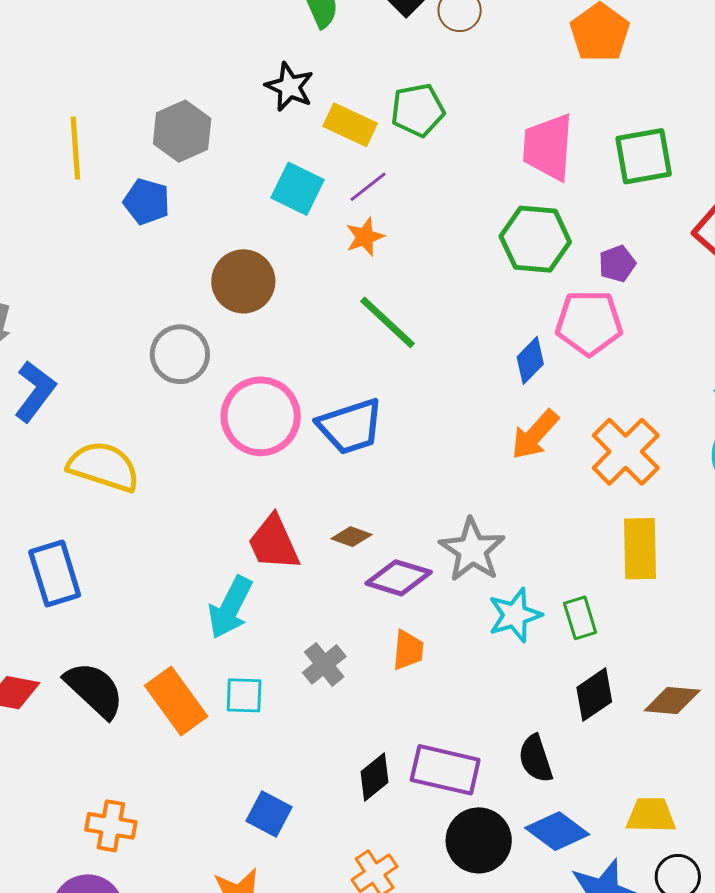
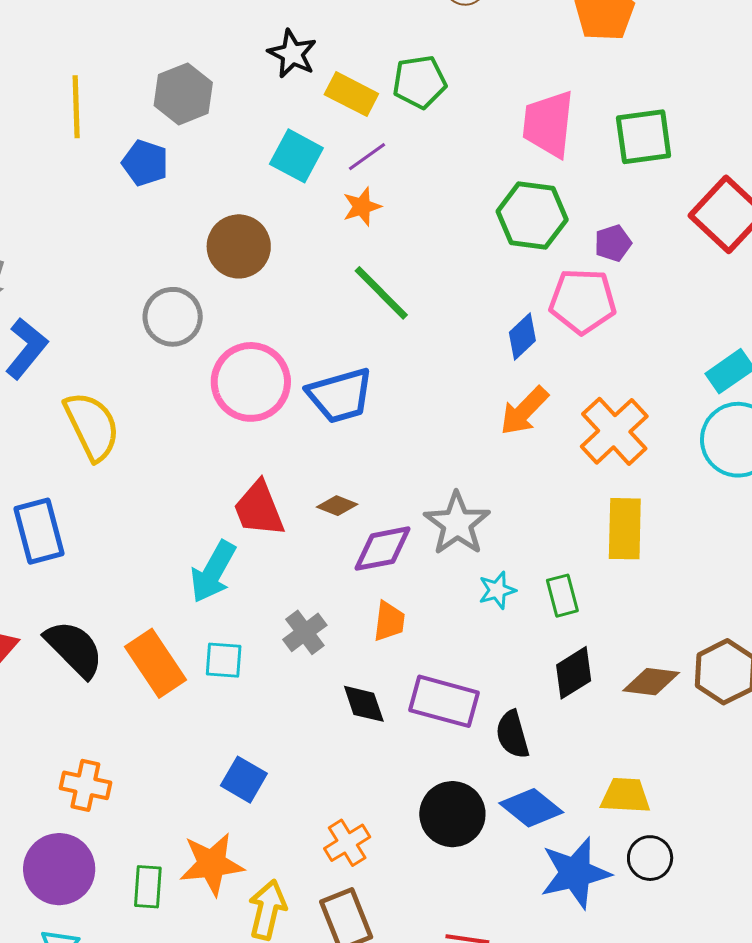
yellow semicircle: (104, 467) -> (92, 426), turned 44
purple diamond: (399, 578) -> (382, 549), turned -30
cyan star: (515, 615) -> (497, 590), size x0.7
purple rectangle: (445, 770) -> (444, 701), moved
black diamond: (374, 777) -> (364, 704), moved, turned -72

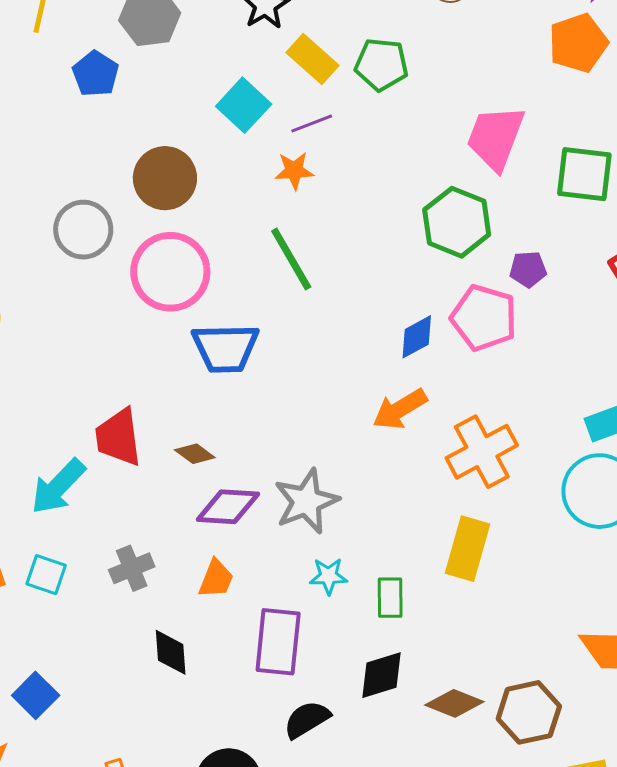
pink circle: (251, 382) -> (170, 272), moved
purple rectangle: (444, 701) -> (278, 642), moved, turned 66
black semicircle: (512, 734) -> (307, 719), turned 60

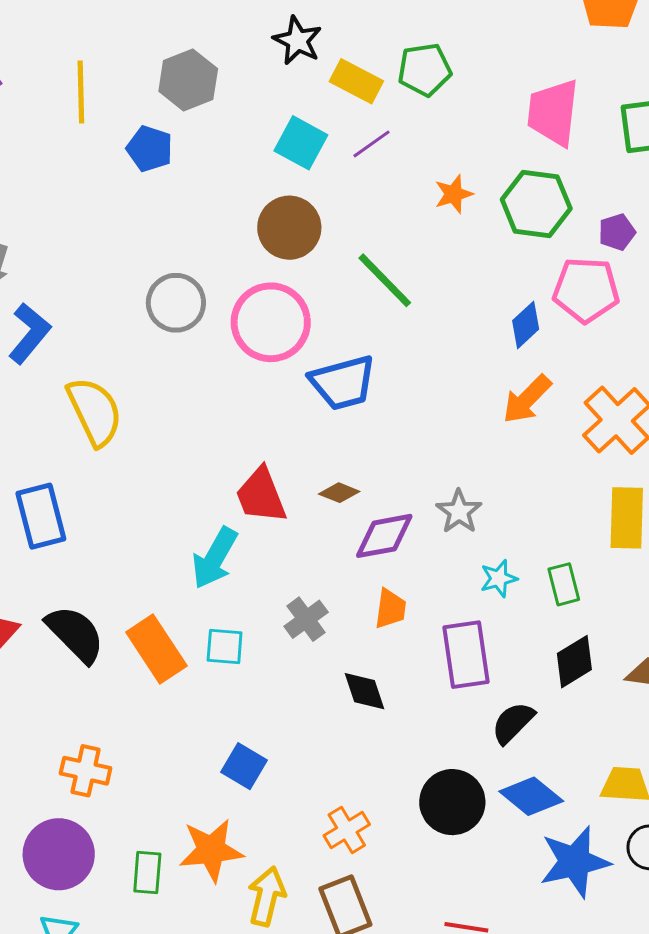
orange star: (294, 171) -> (454, 194), moved
brown circle: (165, 178) -> (289, 228), moved
gray star: (306, 501) -> (459, 511), size x0.7

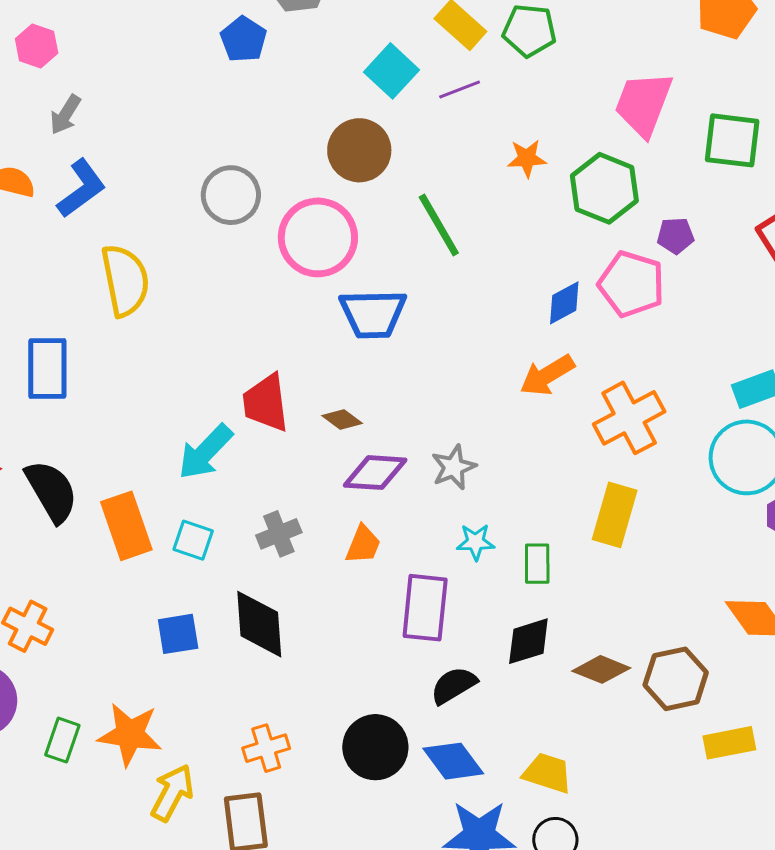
black diamond: (364, 691) -> (259, 624), moved, size x1.5
blue square: (244, 766) -> (178, 634), moved, turned 36

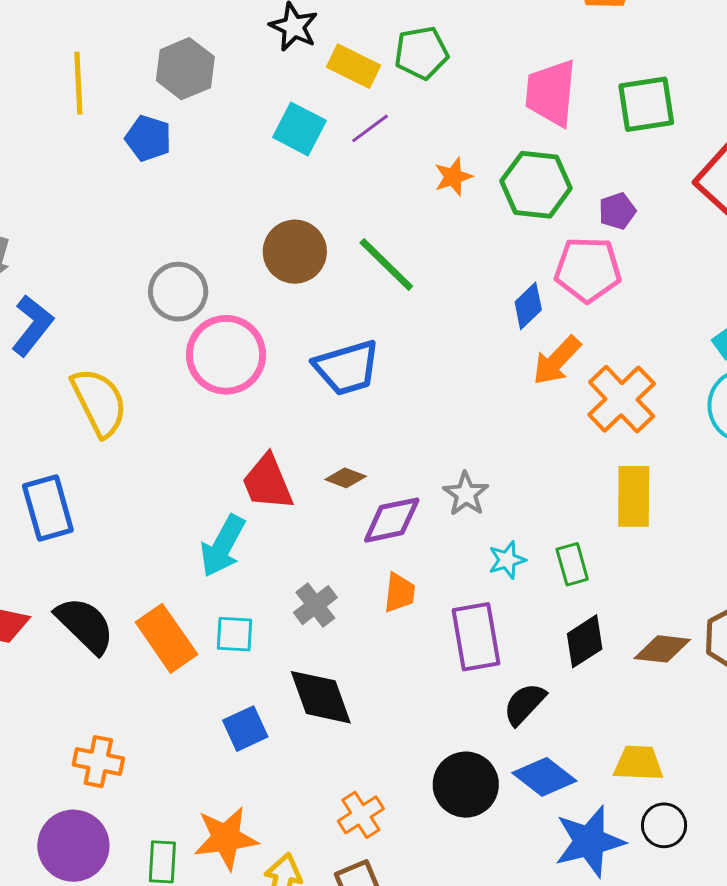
brown circle: (359, 150) -> (295, 252), moved
pink circle: (318, 237) -> (226, 355), moved
orange arrow: (547, 375) -> (557, 361), moved

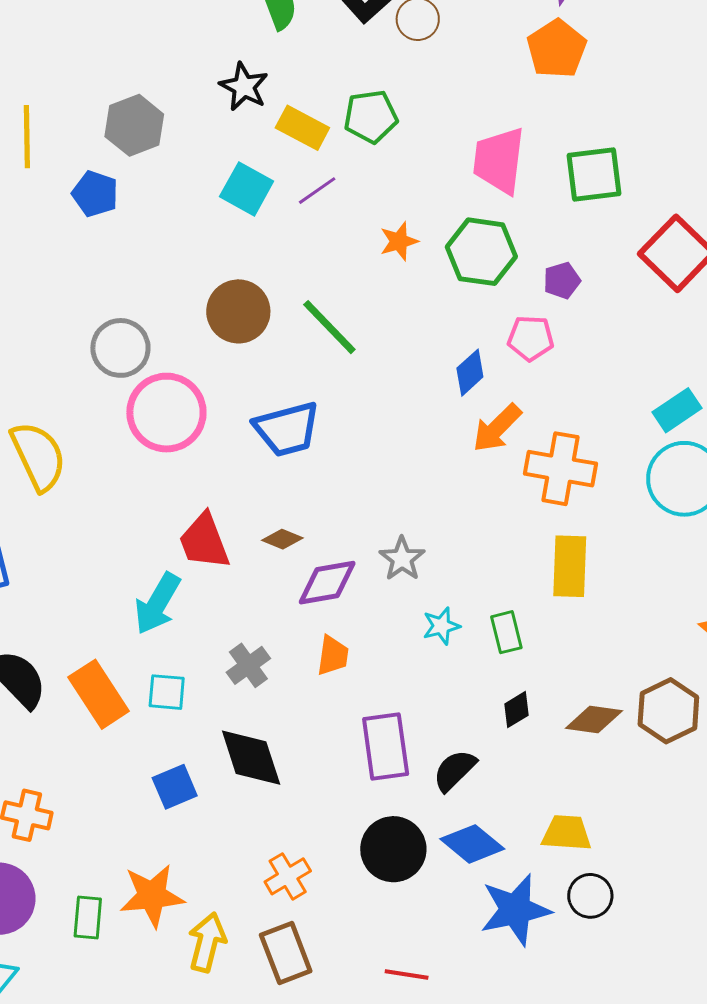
pink pentagon: (588, 270) -> (531, 338), size x0.7
orange cross: (622, 399) -> (561, 469), turned -38
purple rectangle: (476, 637) -> (386, 746), moved
black diamond: (585, 641) -> (516, 710), size x0.7

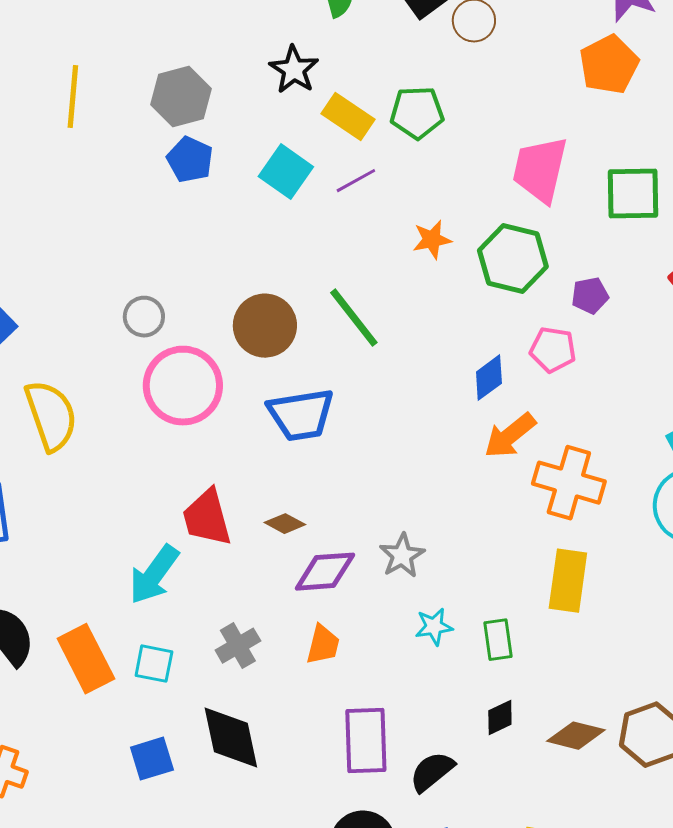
blue pentagon: (95, 194) -> (190, 160), moved
brown circle: (238, 311) -> (265, 326), moved
gray circle: (120, 348) -> (144, 317), size x0.7

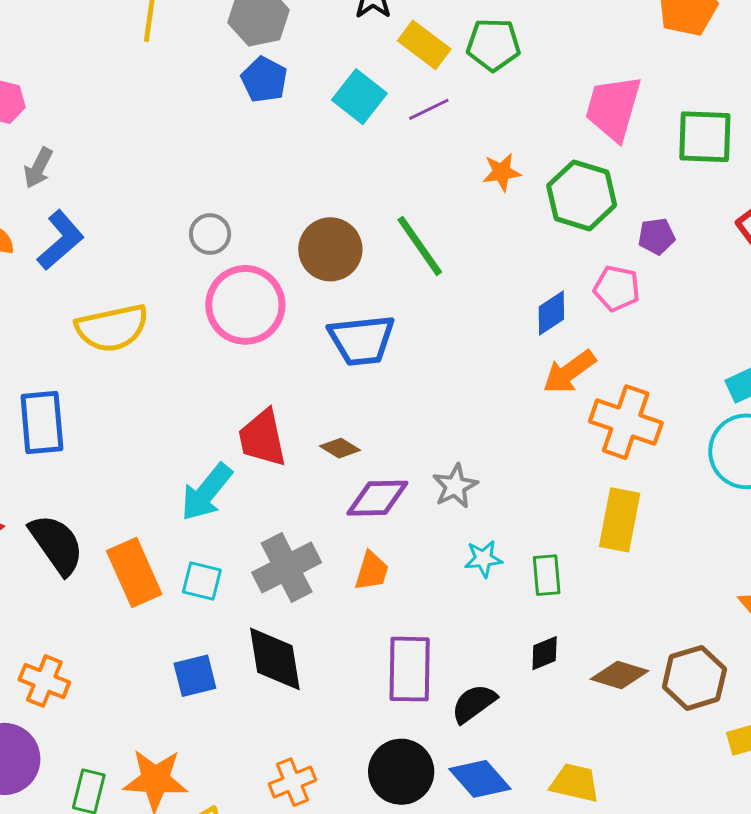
yellow semicircle: (51, 416) -> (112, 328), turned 94
gray cross: (238, 646) -> (287, 567), size x1.5

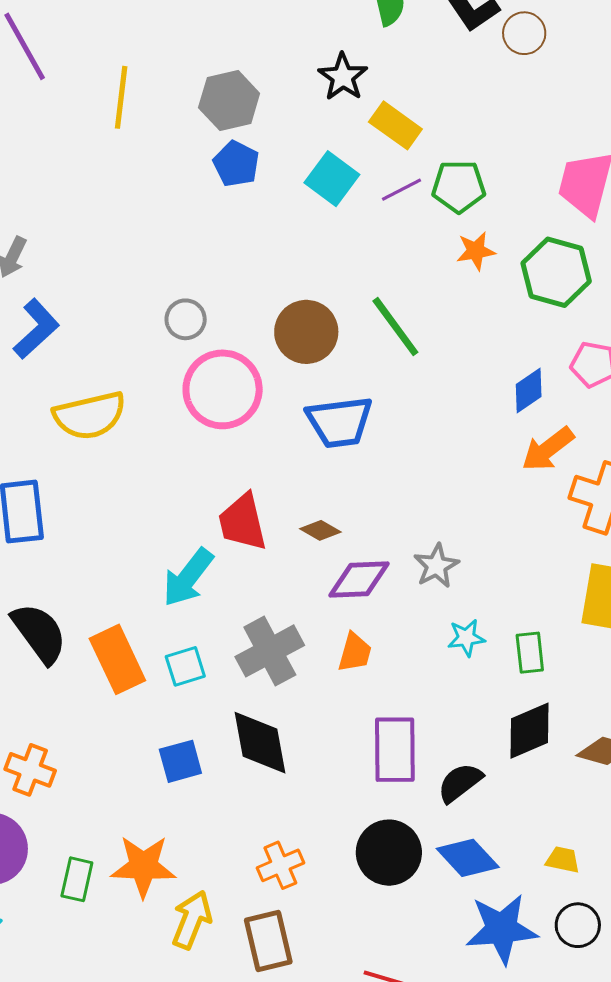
green pentagon: (493, 45) -> (459, 186), moved
cyan square: (202, 581) -> (185, 666), turned -30
black diamond: (545, 653) -> (530, 731), size x1.6
yellow trapezoid: (575, 783) -> (563, 860), size x0.7

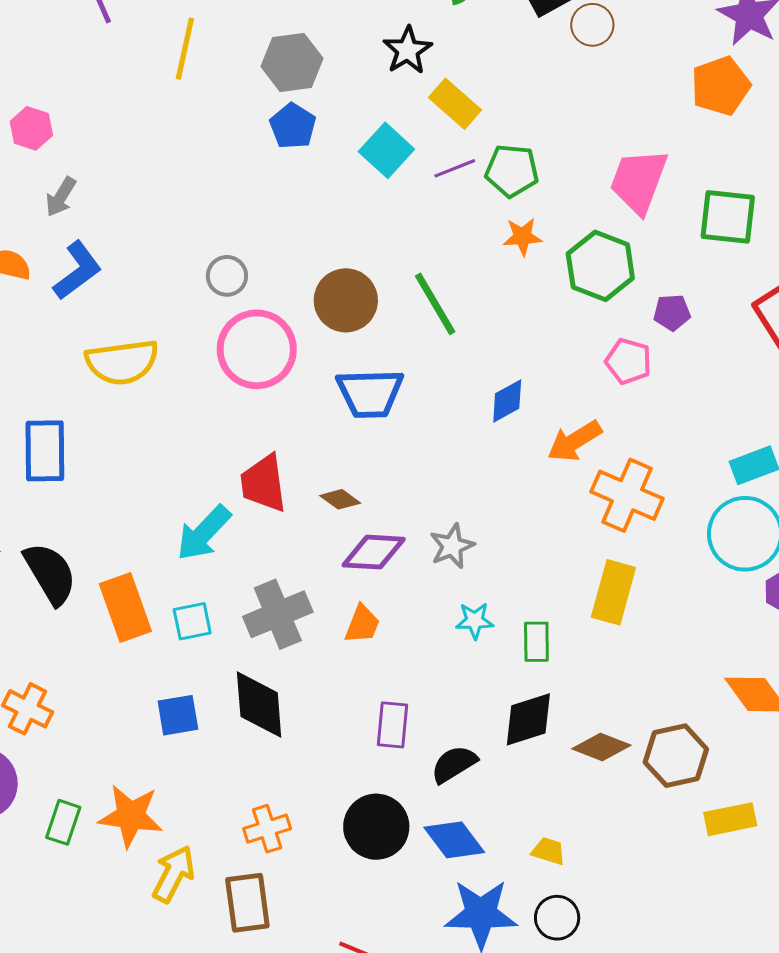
blue diamond: (529, 391) -> (507, 401), moved
purple rectangle: (395, 750) -> (393, 725), size x0.7

